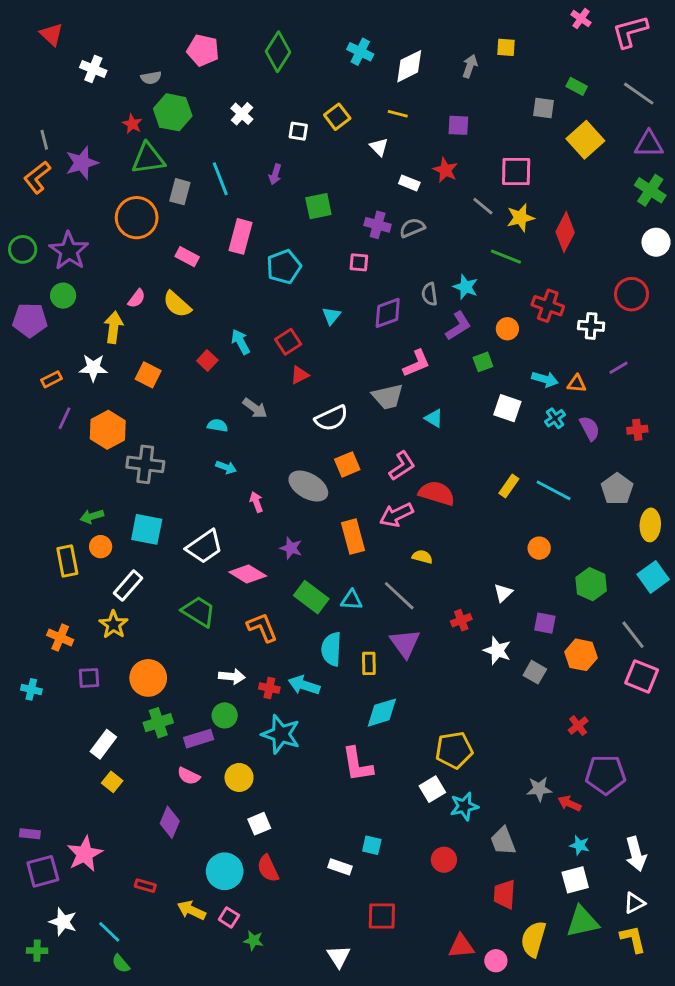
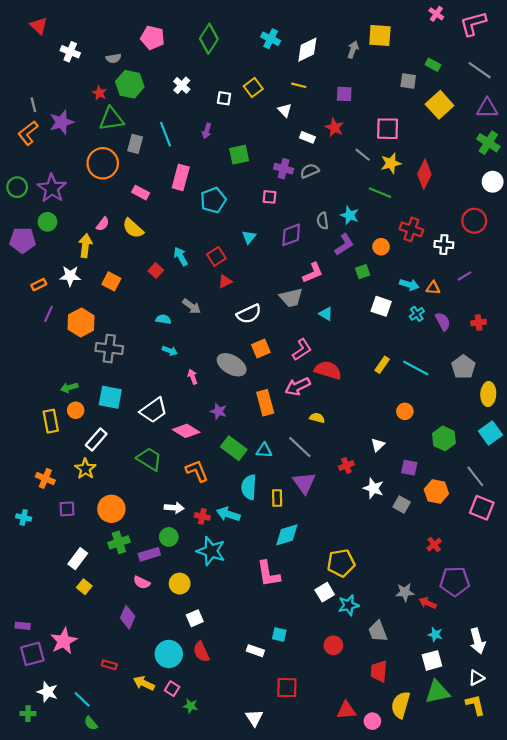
yellow square: (506, 47) -> (380, 36), size x1.6

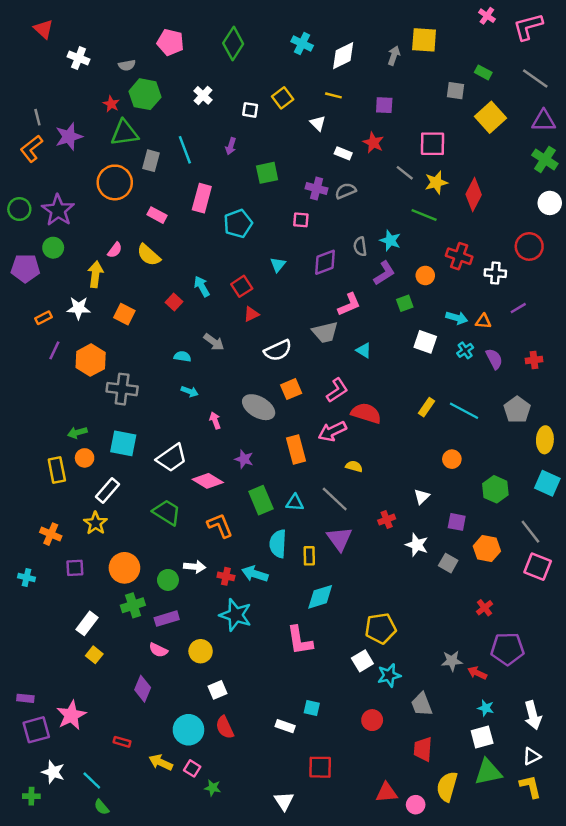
cyan square: (490, 433) -> (547, 483), turned -30
green rectangle: (234, 448) -> (261, 500), turned 30
green circle: (169, 537) -> (168, 580), moved

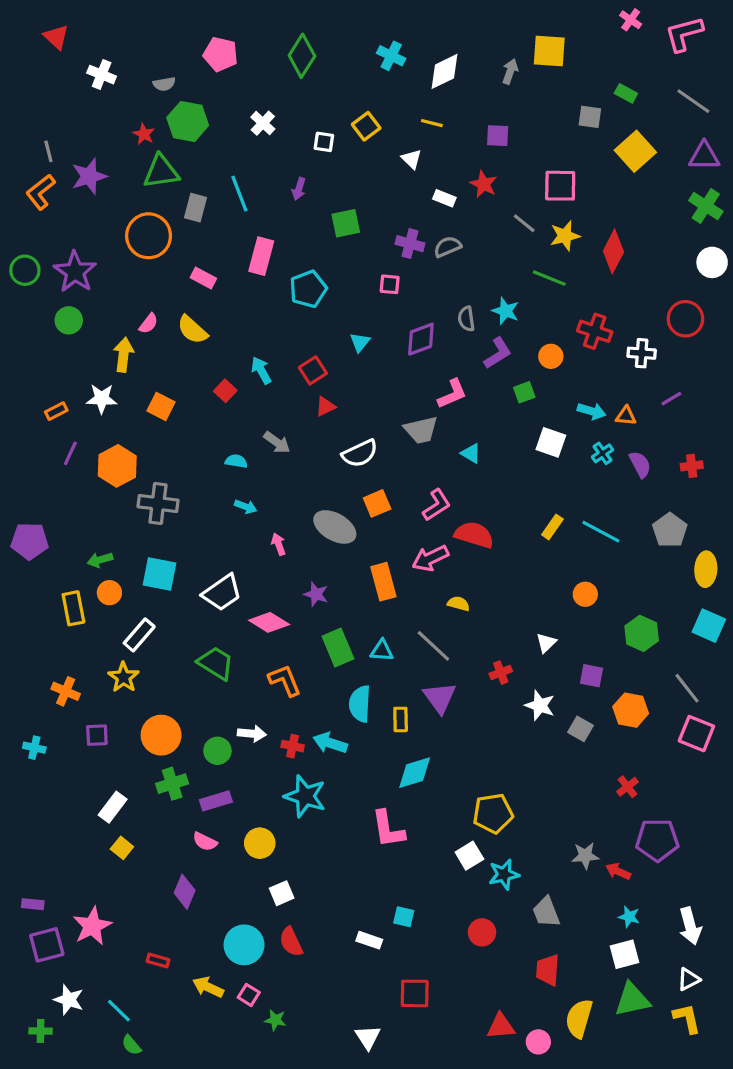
purple pentagon: (25, 268) -> (30, 541), moved

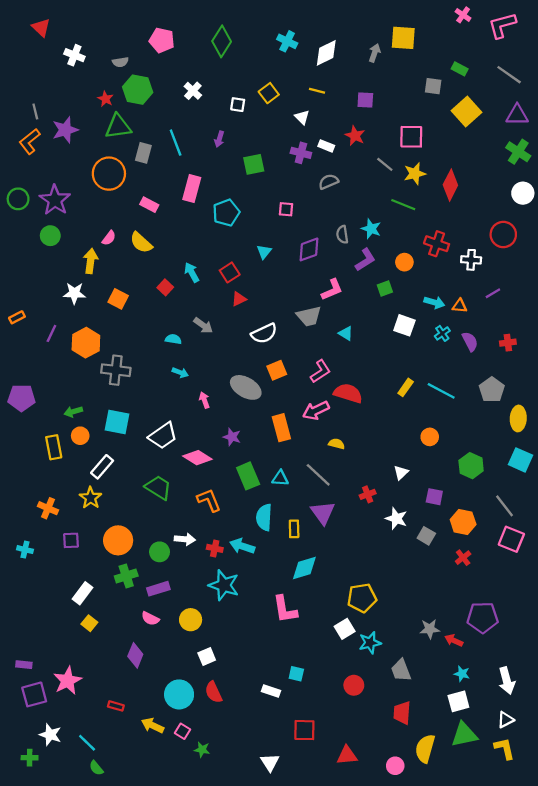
purple cross: (410, 244) -> (301, 153), moved
orange rectangle: (56, 411) -> (17, 317), moved
red cross: (628, 787) -> (463, 558), moved
red triangle: (501, 1026) -> (347, 755), moved

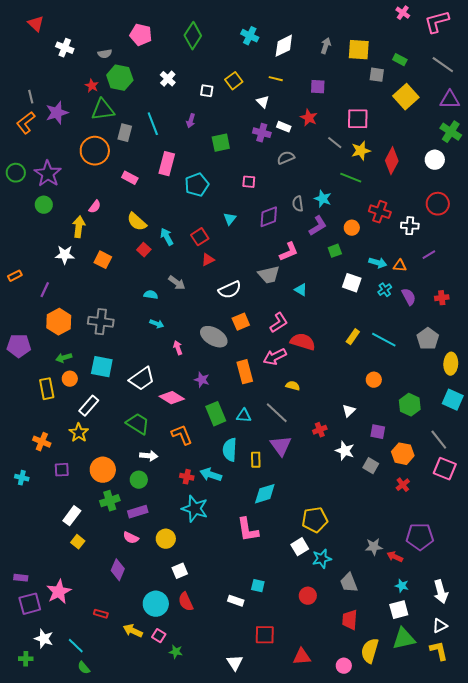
yellow square: (403, 38) -> (359, 50), moved
white circle: (523, 193) -> (435, 160), moved
yellow semicircle: (141, 243) -> (137, 222), moved
orange hexagon: (86, 343) -> (59, 322), moved
white arrow: (185, 539) -> (149, 456), moved

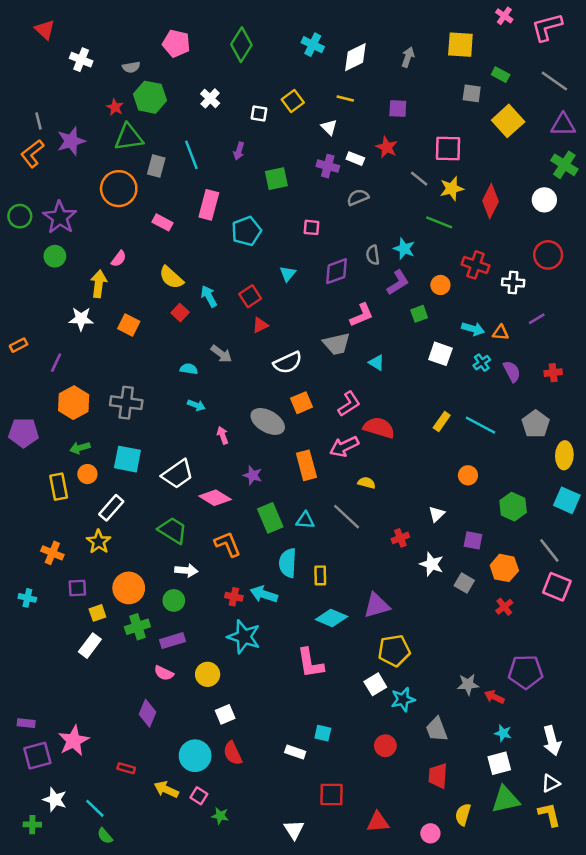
yellow square: (359, 50) -> (460, 45), moved
purple triangle: (281, 446) -> (377, 605), moved, turned 50
cyan diamond: (265, 494) -> (332, 618), turned 40
yellow square: (78, 542) -> (97, 613), moved, turned 32
yellow semicircle: (370, 651) -> (463, 815), size x0.7

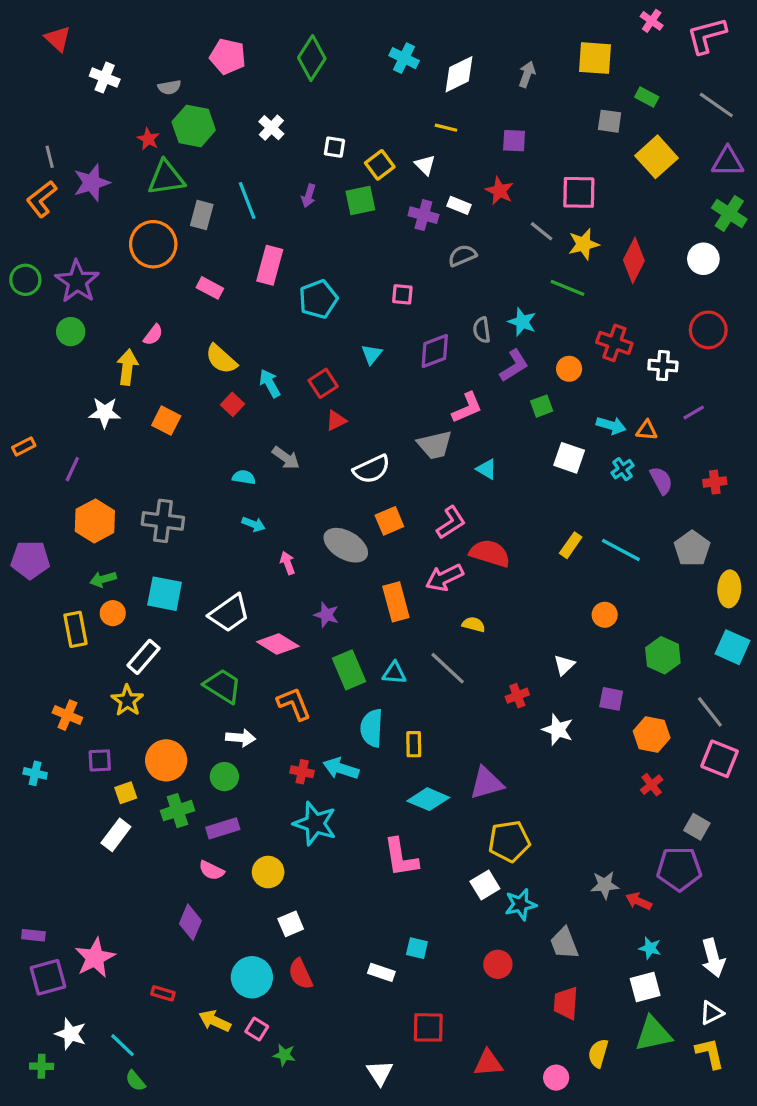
yellow square: (293, 101) -> (380, 165), moved
green square: (276, 179) -> (360, 201), moved
gray square: (464, 583) -> (697, 827), moved

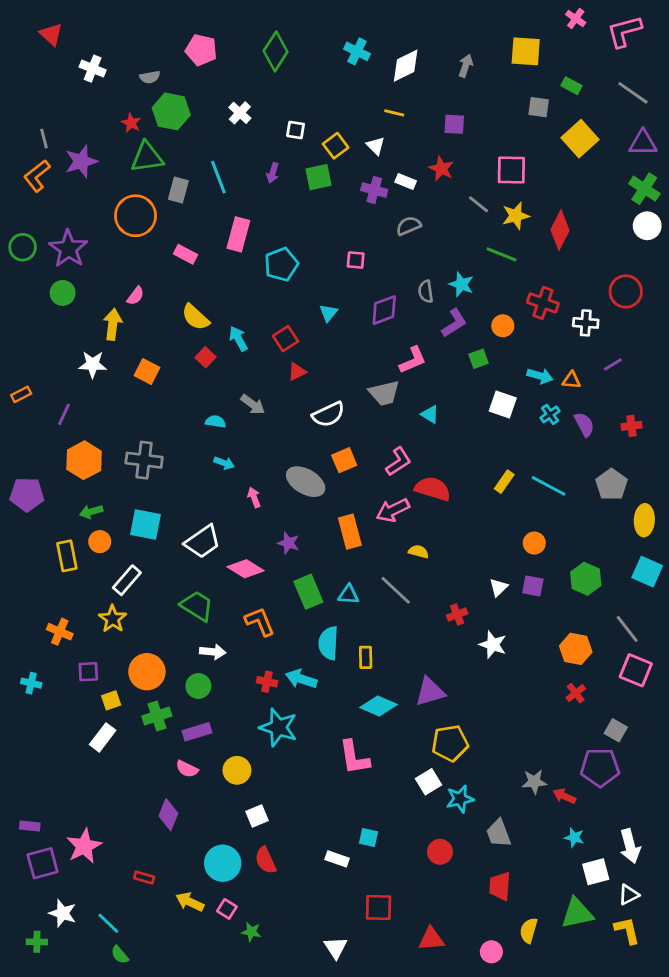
white circle: (703, 259) -> (647, 226), moved
purple square: (611, 699) -> (533, 586), moved
white square: (645, 987) -> (596, 872), moved

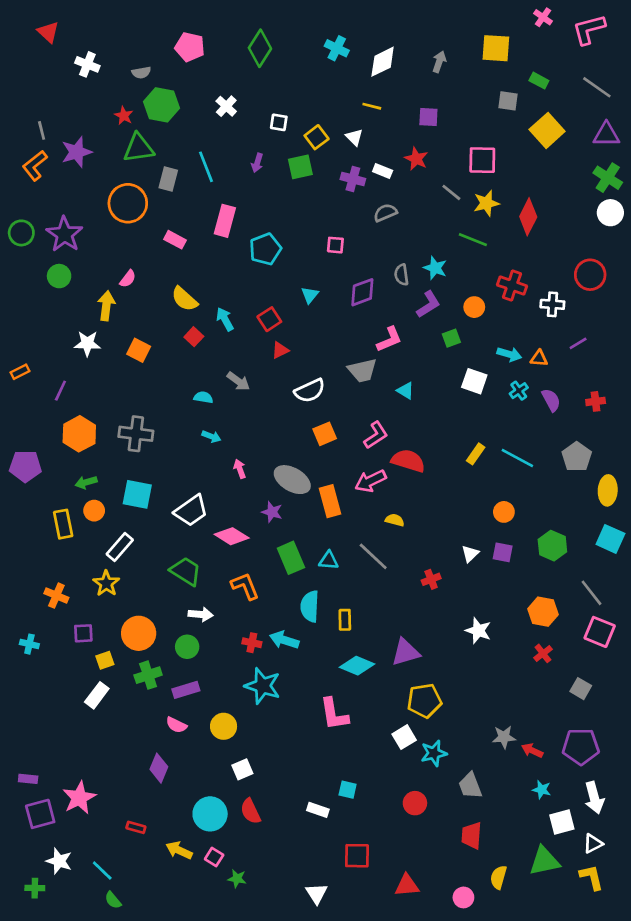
gray ellipse: (306, 482) -> (292, 480), moved
white star: (493, 645) -> (478, 631), moved
purple pentagon: (600, 767) -> (581, 747), moved

